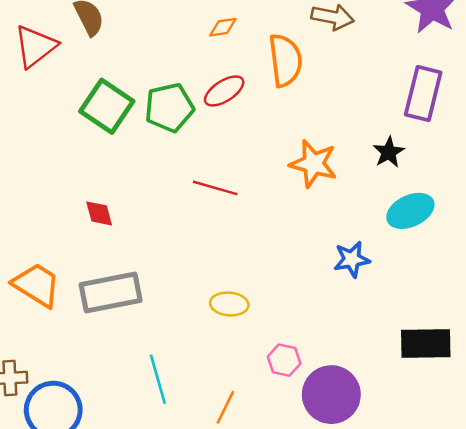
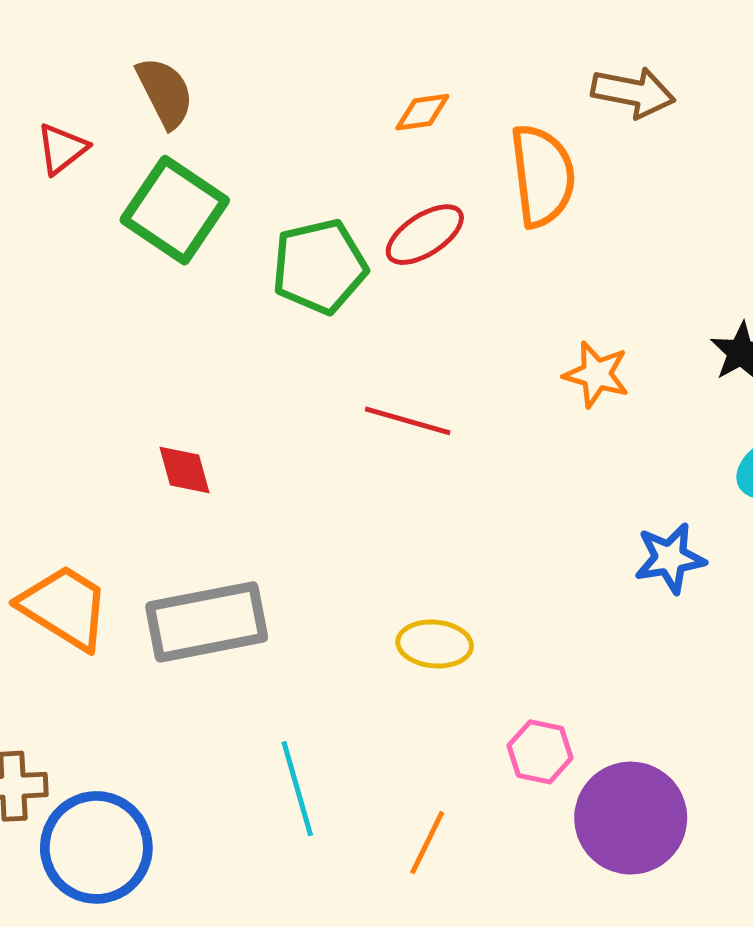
red triangle: (35, 46) -> (62, 149), size x0.6
green square: (107, 106) -> (175, 210), moved
orange star: (313, 164) -> (596, 374), size x0.7

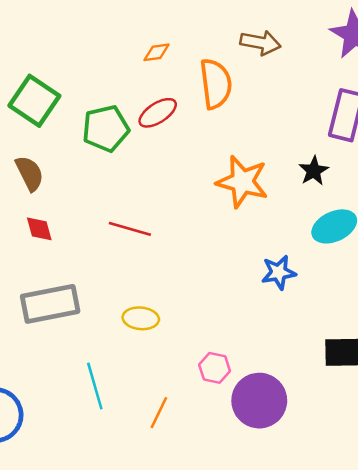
brown semicircle: (165, 92) -> (30, 173), moved
orange star: (596, 374) -> (242, 182), size x1.6
red line: (408, 421) -> (130, 229), moved
yellow ellipse: (435, 644) -> (141, 318), moved

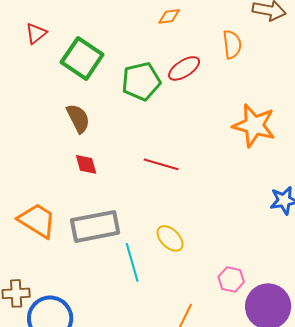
orange diamond: (156, 52) -> (169, 16), moved
orange semicircle: (216, 84) -> (232, 44), size x0.7
yellow ellipse: (141, 318) -> (170, 238), turned 40
cyan line: (95, 386) -> (132, 262), moved

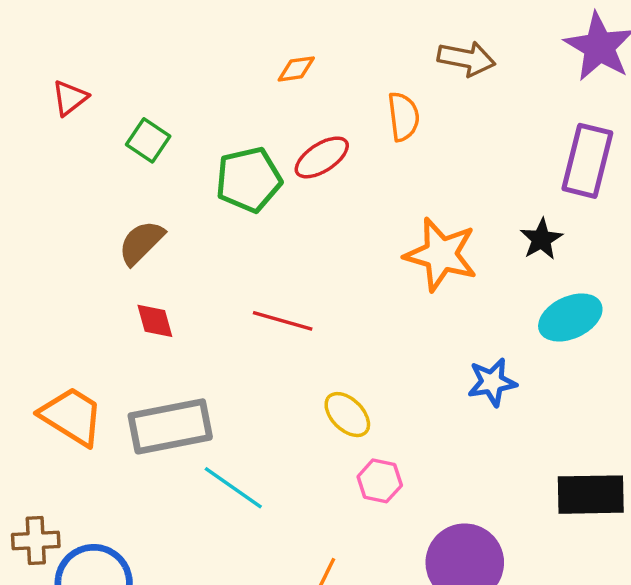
green square: (82, 58) -> (148, 140), size x0.6
brown semicircle: (78, 118) -> (141, 243), turned -108
yellow ellipse: (170, 238) -> (347, 415), moved
cyan line: (132, 262) -> (233, 488), turned -39
pink hexagon: (231, 279) -> (380, 481), moved

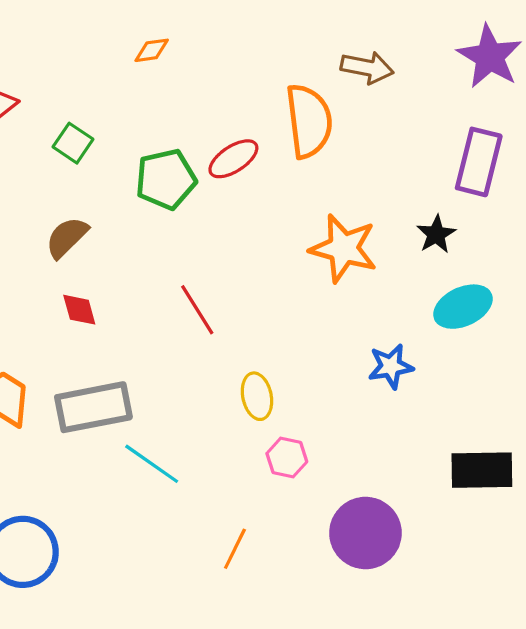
orange diamond: (296, 69) -> (152, 50), moved
orange semicircle: (403, 117) -> (309, 121), size x1.6
red line: (283, 321) -> (197, 310), turned 42
yellow ellipse: (347, 415) -> (257, 396), turned 33

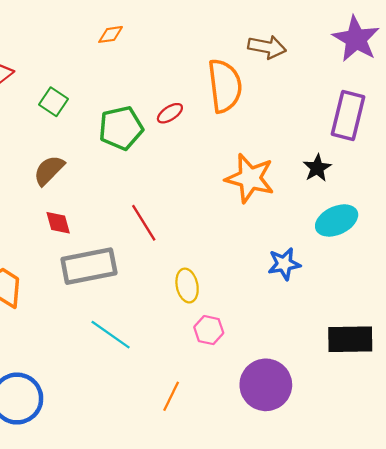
red ellipse: (233, 159) -> (170, 113), size x0.7
gray rectangle: (93, 407) -> (89, 266), moved

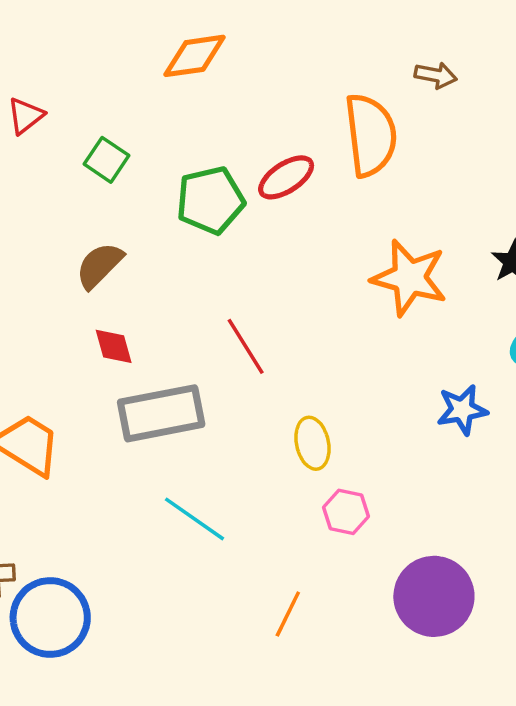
orange diamond: (111, 34) -> (195, 56), size x1.6
brown arrow: (267, 47) -> (436, 75), size x0.7
red ellipse: (170, 113) -> (286, 177), size x1.4

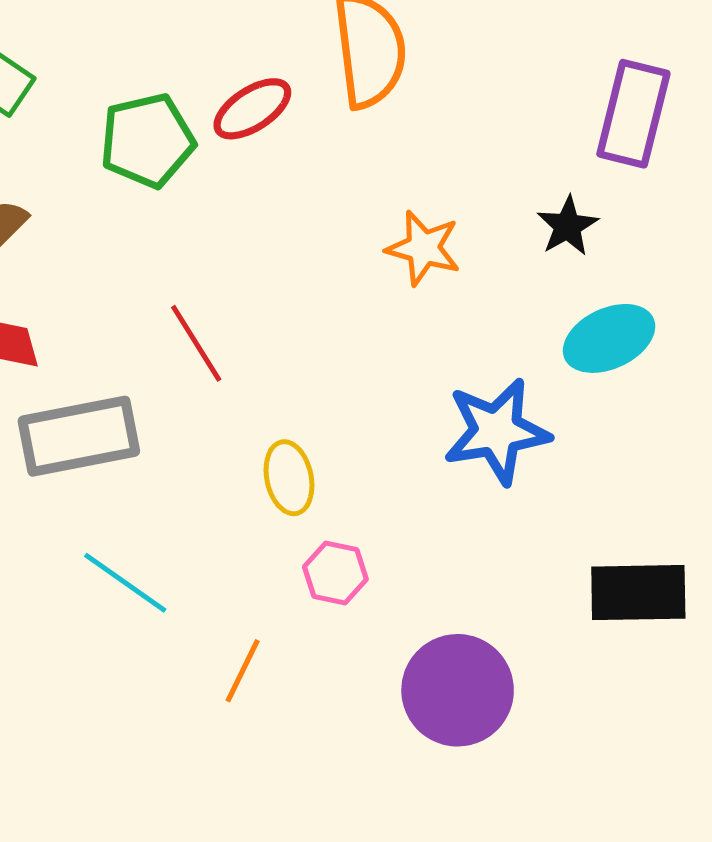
orange star: (409, 278) -> (423, 248), size x0.7
blue star: (462, 410) -> (497, 431), size x1.5
orange line: (288, 614) -> (243, 671), moved

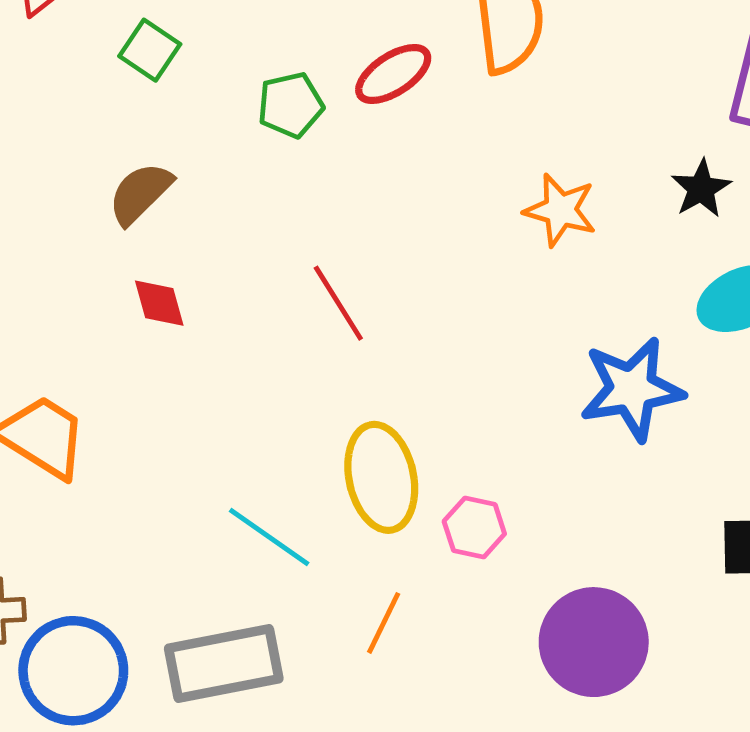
green pentagon: (147, 141) -> (291, 105), size x0.7
gray rectangle: (79, 436) -> (224, 664), moved
yellow ellipse: (289, 478) -> (381, 477), moved, size x1.5

